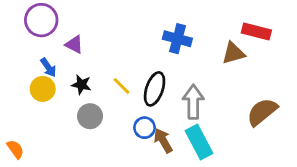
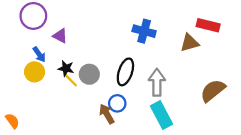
yellow line: (122, 86) -> (71, 80), moved
gray circle: (90, 116) -> (89, 74), moved
brown arrow: (163, 141) -> (107, 114), moved

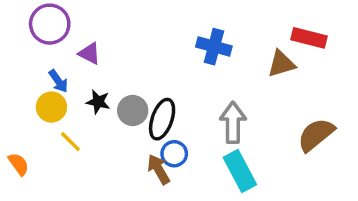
black ellipse: (125, 72) -> (162, 119), moved
yellow line: (71, 80) -> (70, 142), moved
orange semicircle: (12, 121) -> (19, 164), moved

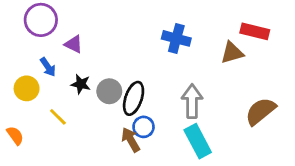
yellow circle: (51, 107) -> (27, 88), moved

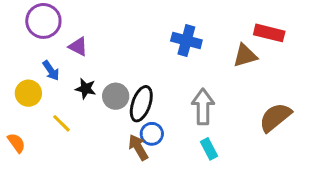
cyan rectangle: (198, 141) -> (209, 149), size x0.6

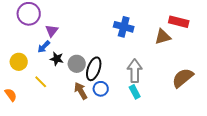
purple triangle: (78, 47) -> (52, 31), turned 40
blue arrow: (51, 71) -> (44, 47), moved, turned 80
brown arrow: (138, 147) -> (81, 91), moved
cyan rectangle: (209, 149) -> (135, 92), moved

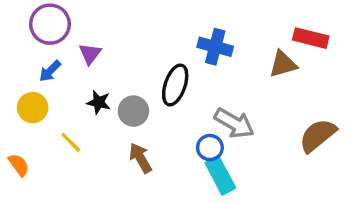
blue arrow: (44, 47) -> (50, 71), moved
black ellipse: (94, 69) -> (175, 85), moved
gray arrow: (135, 71) -> (234, 123), turned 120
blue circle: (101, 89) -> (210, 148), moved
cyan rectangle: (135, 92) -> (220, 175), moved, size x1.5

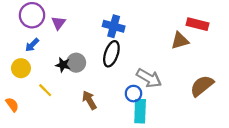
blue cross: (215, 47) -> (114, 26), moved
purple triangle: (90, 54) -> (58, 23), moved
gray circle: (133, 111) -> (76, 63), moved
cyan rectangle: (220, 175) -> (140, 111), turned 30

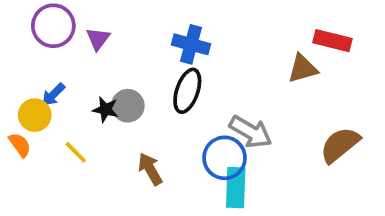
blue arrow: (32, 45) -> (53, 95), moved
blue circle: (133, 94) -> (225, 158), size x1.5
orange semicircle: (12, 105) -> (20, 145), moved

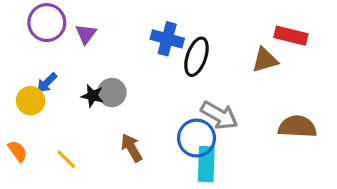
black ellipse: (187, 91) -> (197, 57), moved
orange semicircle: (20, 145) -> (18, 151), moved
brown semicircle: (340, 145) -> (297, 127), turned 42
yellow line: (76, 152) -> (66, 159), moved

